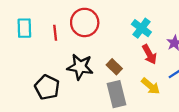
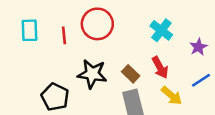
red arrow: (149, 54) -> (160, 67), moved

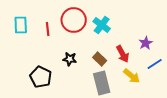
cyan cross: (161, 30) -> (102, 25), moved
purple star: (198, 47) -> (146, 43), moved
black star: (92, 74) -> (70, 59), size x0.6

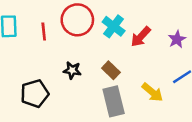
purple star: (146, 43) -> (177, 39), moved
red arrow: (123, 54) -> (141, 37), moved, turned 72
black pentagon: (41, 77) -> (35, 94), turned 30

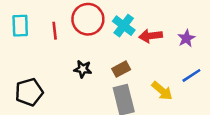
red arrow: (141, 37) -> (151, 36), turned 40
brown rectangle: (111, 70) -> (121, 69), turned -72
black pentagon: (35, 94) -> (29, 92), moved

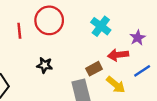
cyan cross: (124, 26) -> (101, 26), moved
red arrow: (151, 36) -> (118, 55), moved
brown rectangle: (121, 69) -> (94, 69), moved

